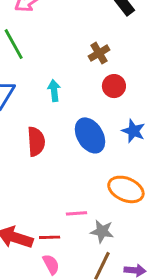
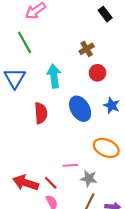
cyan arrow: (54, 91) -> (54, 76), size x1.5
red line: (50, 237) -> (51, 183), turned 48

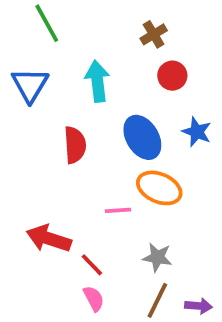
orange ellipse: (106, 148) -> (159, 188), moved
pink line: (70, 165) -> (118, 210), moved
red arrow: (26, 183) -> (49, 239), moved

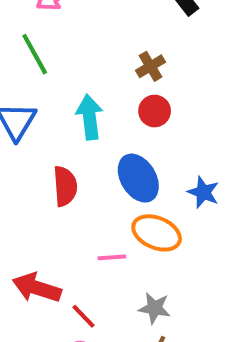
red circle: (172, 76) -> (155, 111), moved
blue star: (197, 132) -> (203, 192), moved

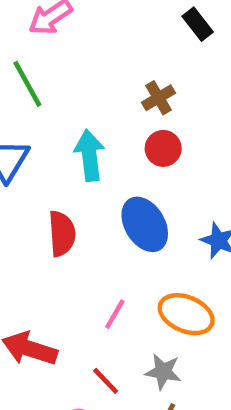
orange ellipse: (157, 233) -> (186, 314), moved
pink line: (112, 257) -> (115, 314), turned -56
red line: (83, 316) -> (106, 381), moved

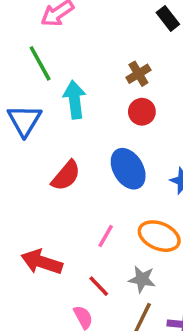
cyan arrow: (89, 155) -> (75, 100), moved
red semicircle: (62, 234) -> (66, 176), turned 44

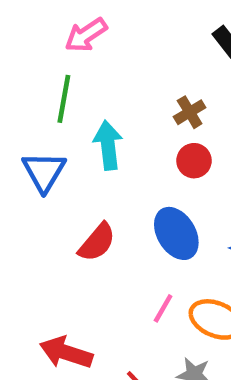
green line: (40, 63) -> (64, 99), turned 39
pink line: (106, 236) -> (163, 308), moved

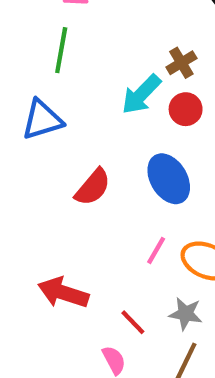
cyan arrow: (108, 145) -> (141, 94), moved, turned -129
blue triangle: (44, 172) -> (42, 120), turned 42

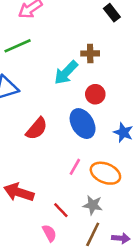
green line: (61, 50) -> (18, 46), turned 56
brown cross: (181, 63) -> (90, 53), turned 30
red circle: (186, 109) -> (95, 94), moved

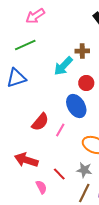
red semicircle: (37, 129) -> (40, 122), moved
pink line: (75, 167) -> (60, 130), moved
pink semicircle: (49, 233) -> (41, 187), moved

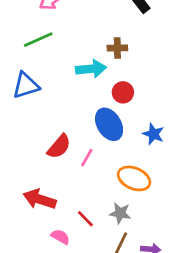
cyan arrow: (63, 66) -> (91, 69), turned -140
pink semicircle: (41, 187) -> (60, 237), turned -32

